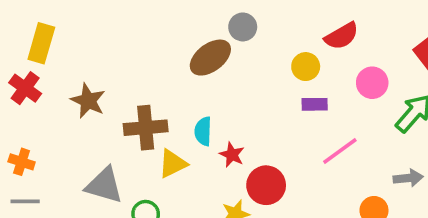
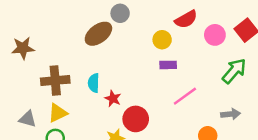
pink circle: (372, 83) -> (215, 35), moved
brown star: (88, 101) -> (23, 48), moved, turned -30
yellow triangle: (173, 164) -> (58, 113), moved
gray triangle: (104, 185) -> (28, 119), size x0.7

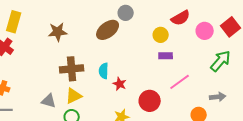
brown star: (23, 48) -> (58, 32), moved
red circle: (136, 119) -> (150, 101), moved

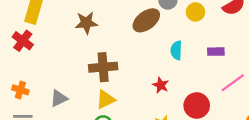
yellow circle: (161, 35) -> (195, 12), moved
cyan semicircle: (104, 71) -> (176, 50), moved
gray triangle: (49, 101) -> (59, 98), moved, turned -42

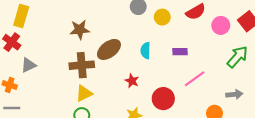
brown ellipse: (146, 20) -> (109, 49), moved
brown star: (86, 23) -> (80, 30), moved
gray triangle: (59, 98) -> (28, 65), moved

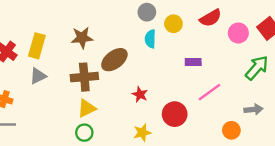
yellow rectangle: (21, 16) -> (37, 46), moved
cyan semicircle: (146, 51) -> (150, 39), moved
gray triangle: (28, 65) -> (38, 76), moved

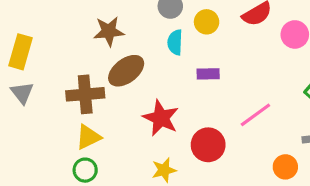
brown star: (82, 38) -> (109, 31), moved
purple rectangle: (193, 62) -> (208, 74), moved
gray triangle: (38, 76) -> (22, 93), turned -42
red star: (140, 94) -> (161, 118), size x1.6

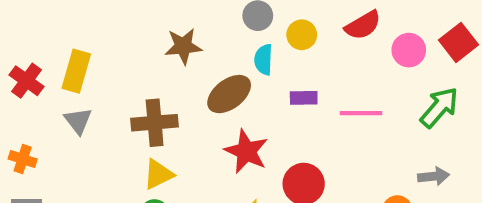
brown ellipse: (126, 71) -> (229, 94), moved
pink line: (255, 115) -> (361, 113), moved, turned 36

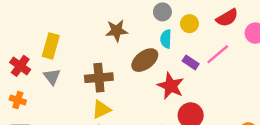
red cross: (26, 81) -> (20, 66), moved
purple rectangle: (304, 98) -> (191, 62), turned 35
pink line: (361, 113) -> (218, 54), moved, turned -40
red star: (246, 151) -> (171, 86), moved

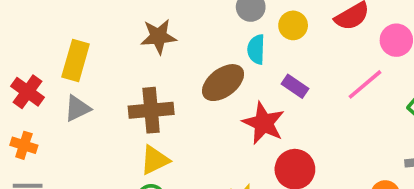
brown star: (117, 31) -> (158, 36), moved
pink line: (218, 54) -> (365, 84), moved
gray triangle: (52, 77) -> (77, 108), turned 42

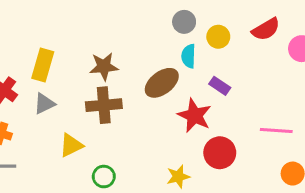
brown star: (158, 36) -> (104, 66), moved
pink line: (365, 84) -> (276, 130), moved, turned 44
yellow triangle: (155, 160) -> (71, 145), moved

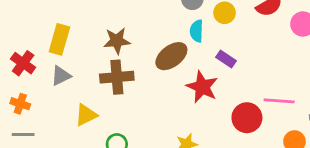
red circle: (220, 153) -> (247, 118), moved

